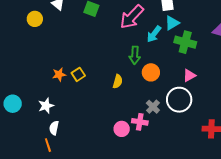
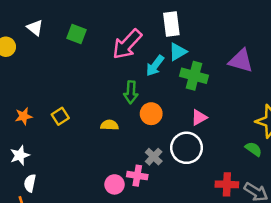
orange star: (59, 74) -> (24, 116), moved
yellow semicircle: (118, 81) -> (109, 125), turned -104

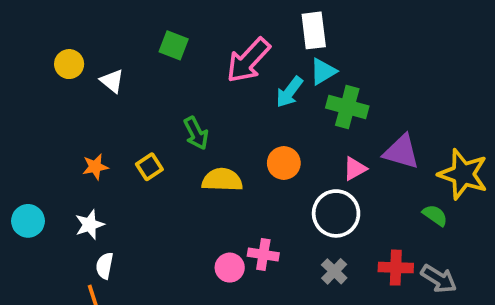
white triangle: (35, 28) -> (112, 81), moved
purple triangle: (241, 61) -> (401, 152), moved
green arrow: (131, 92) -> (196, 133), moved, turned -30
yellow semicircle: (109, 125) -> (222, 180), size x1.5
gray cross: (154, 157) -> (334, 271), moved

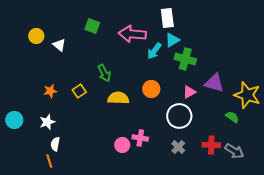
pink arrow: (248, 60) -> (132, 34), turned 52

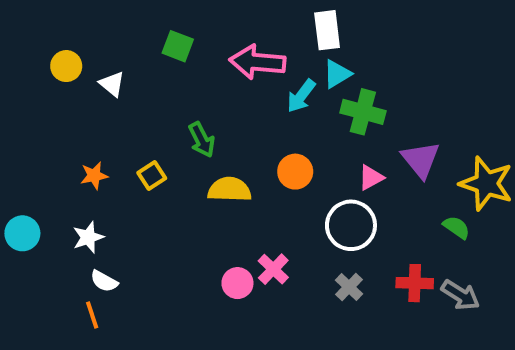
purple triangle: (214, 83) -> (421, 160), turned 35
pink cross: (140, 138) -> (273, 269), turned 35
white semicircle: (55, 144) -> (104, 281), turned -72

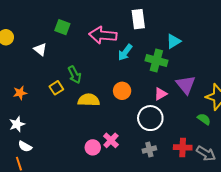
cyan triangle: (337, 74) -> (174, 41), moved
white triangle: (112, 84) -> (40, 49), moved
yellow square: (152, 176) -> (56, 88), moved
gray cross: (349, 287) -> (149, 149), turned 32

